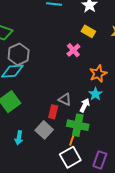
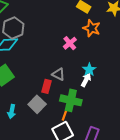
pink cross: (73, 50) -> (70, 43), moved
orange star: (98, 74) -> (92, 28), moved, turned -30
white arrow: (85, 105) -> (86, 80), moved

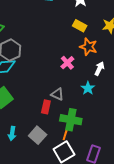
white arrow: (86, 80) -> (99, 69), moved
gray square: (37, 104) -> (38, 135), moved

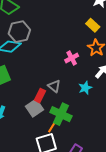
gray square: (38, 135) -> (34, 108), moved

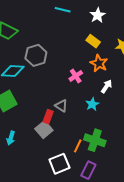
gray hexagon: (19, 32) -> (36, 55), moved
green cross: (61, 114) -> (95, 140), moved
orange line: (52, 126) -> (78, 146), moved

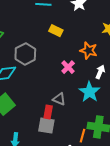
yellow rectangle: (93, 41) -> (56, 31), moved
cyan star: (92, 104) -> (89, 92), size x1.5
gray square: (44, 130) -> (46, 125), turned -30

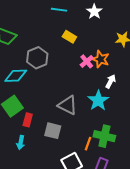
pink cross: (68, 67) -> (87, 61), moved
gray triangle: (59, 99) -> (68, 105), size x1.5
red rectangle: (48, 112) -> (28, 120), moved

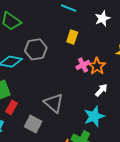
yellow rectangle: (69, 37) -> (72, 37), turned 64
cyan star: (98, 101) -> (94, 116), moved

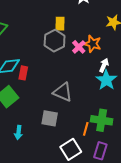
gray hexagon: (36, 49) -> (55, 41), moved
red rectangle: (11, 107) -> (23, 73), moved
cyan star: (94, 116) -> (106, 80), moved

